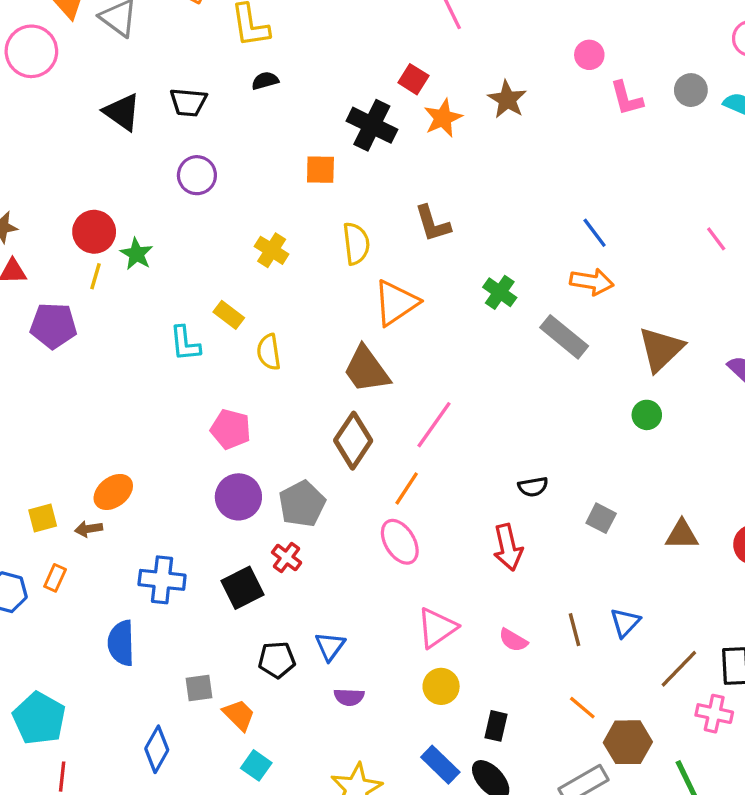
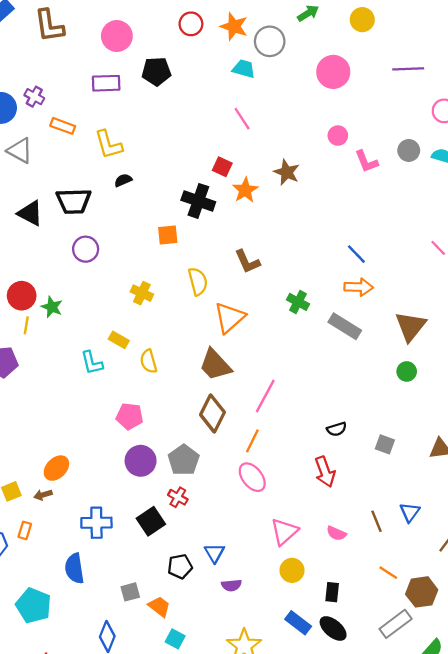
black trapezoid: (188, 102) -> (74, 201), size x1.4
cyan pentagon: (39, 718) -> (33, 606), moved

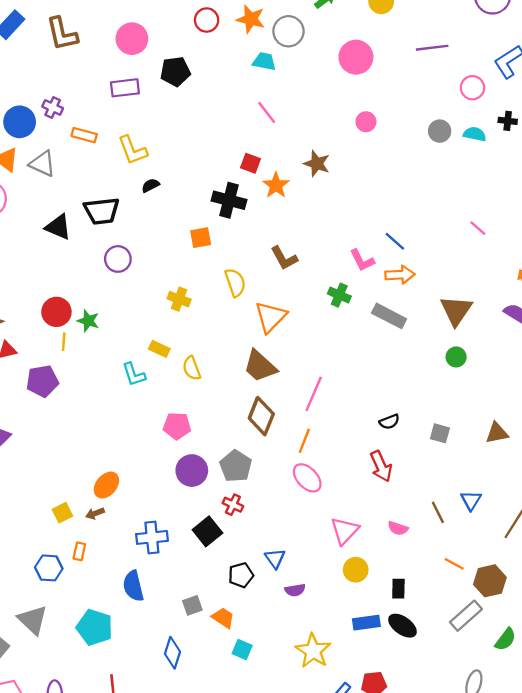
pink L-shape: (366, 161) -> (362, 260), moved
blue rectangle: (298, 623) -> (366, 623), turned -40

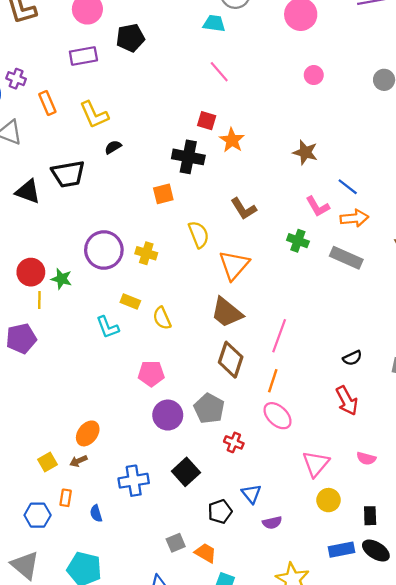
orange rectangle: (84, 135) -> (47, 103), turned 55
brown star: (317, 164) -> (305, 152), moved
purple circle: (118, 259) -> (104, 250), moved, size x1.5
red cross: (233, 505) -> (234, 442), moved
blue semicircle: (133, 586) -> (96, 513), moved, size x0.6

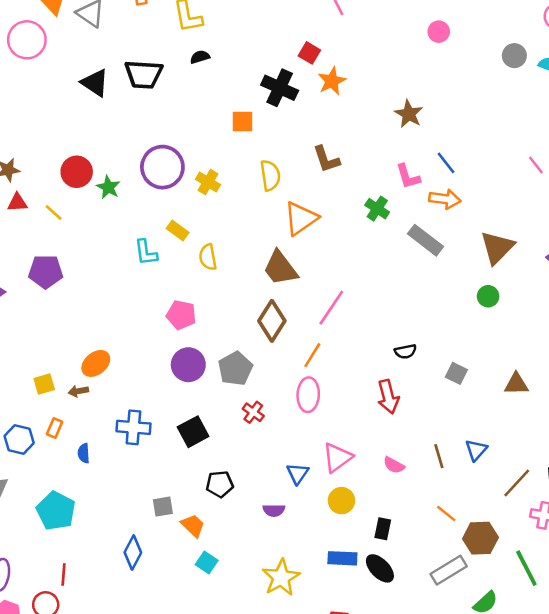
yellow line: (39, 300) -> (54, 212), moved, turned -63
purple pentagon: (21, 338) -> (46, 272), moved
pink ellipse: (278, 416) -> (308, 395), turned 36
blue triangle: (251, 494) -> (298, 473), moved

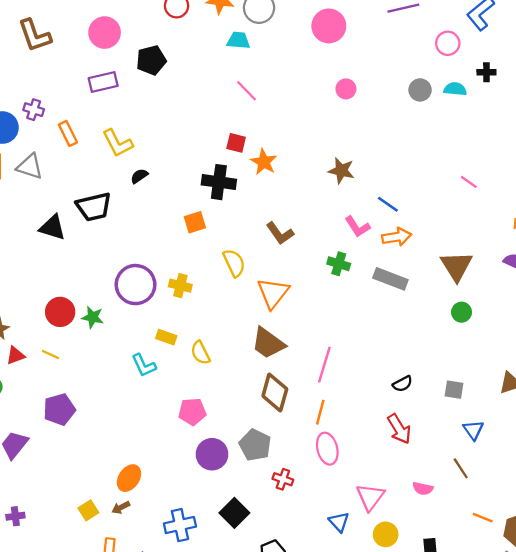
blue triangle: (476, 450) -> (473, 430), moved

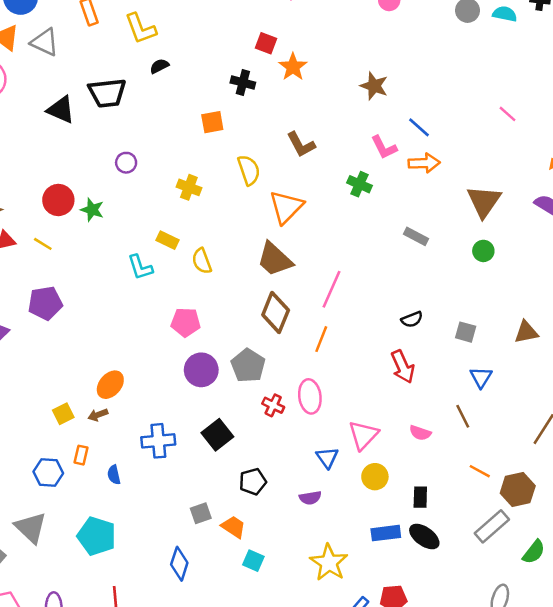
black cross: (219, 182) -> (243, 83), size x0.7
gray rectangle: (390, 279) -> (416, 236), moved, size x0.7
purple circle: (136, 285) -> (126, 163), moved, size x0.5
pink ellipse: (327, 449) -> (310, 396), moved

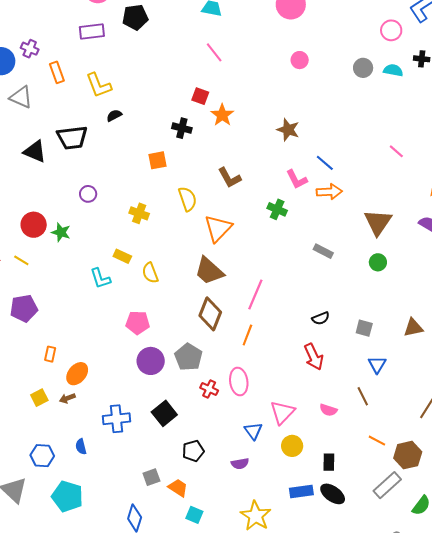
orange rectangle: (81, 455) -> (50, 354), moved
blue hexagon: (48, 472) -> (42, 456), moved

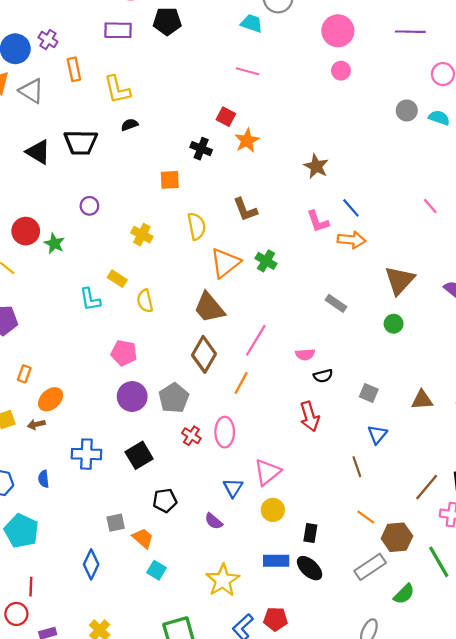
pink line: (214, 52) -> (247, 71), turned -45
pink circle: (300, 60) -> (341, 71), moved
green cross: (277, 209) -> (266, 261), moved
pink semicircle: (328, 410) -> (305, 354), moved, turned -30
purple semicircle: (240, 464) -> (214, 521), turned 42

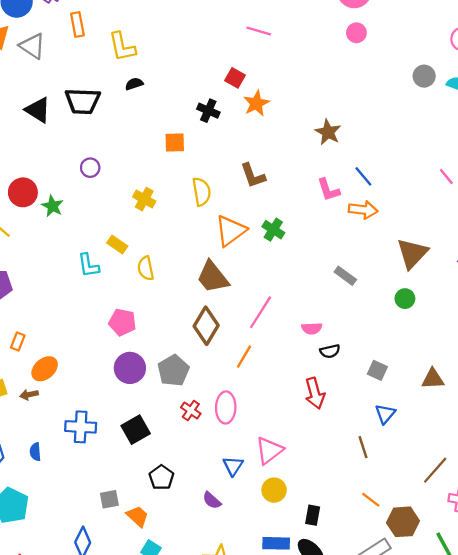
black pentagon: (165, 500) -> (161, 477), turned -30

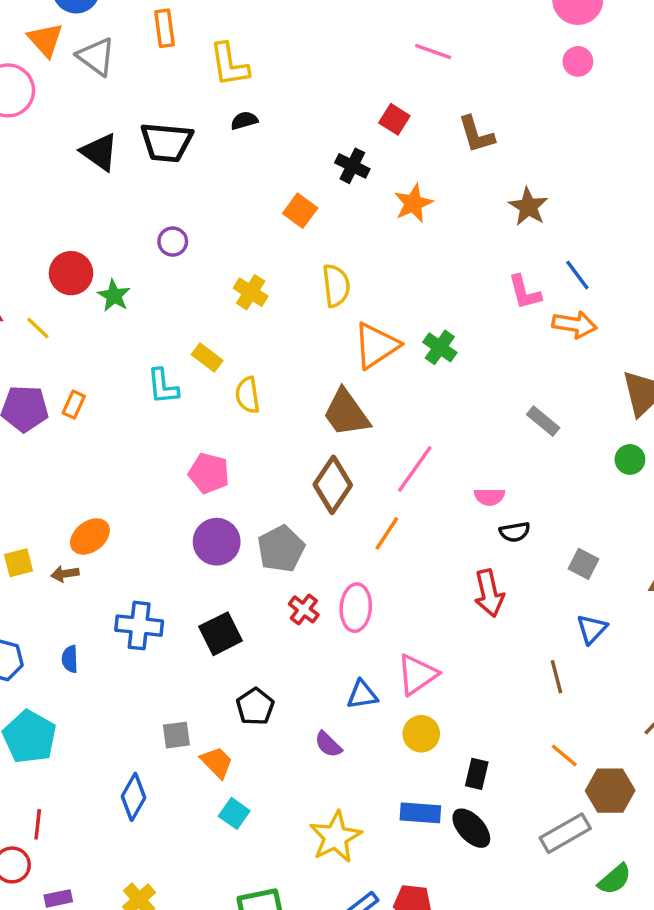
orange star: (256, 103) -> (413, 203), moved
orange square: (175, 143) -> (300, 211), turned 35
brown L-shape: (253, 176) -> (476, 134), moved
orange rectangle: (18, 342) -> (74, 405), moved
blue triangle: (233, 466) -> (362, 695), turned 45

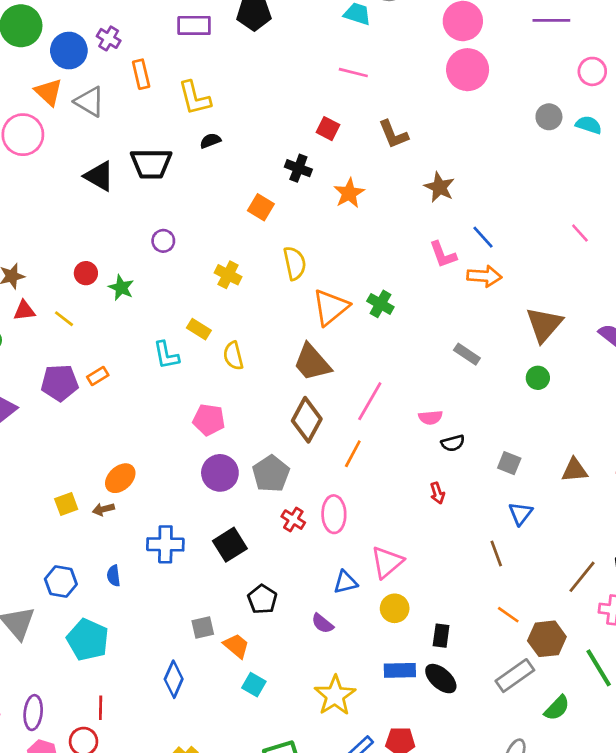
pink circle: (578, 61) -> (468, 70), size x1.8
red circle: (71, 273) -> (86, 273), size x0.7
orange rectangle: (74, 405) -> (98, 376), turned 40
red arrow: (489, 593) -> (437, 493), size x0.6

